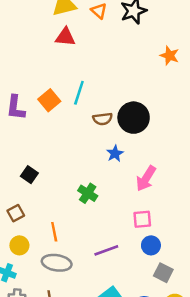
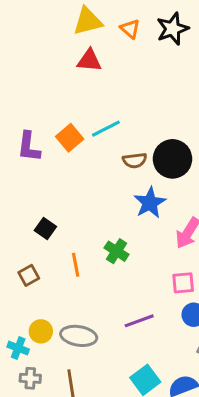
cyan line: (79, 93) -> (106, 129), turned 45
blue star: (115, 154) -> (150, 203), size x1.5
orange line: (54, 232) -> (76, 265), moved
yellow circle: (19, 245) -> (41, 331), moved

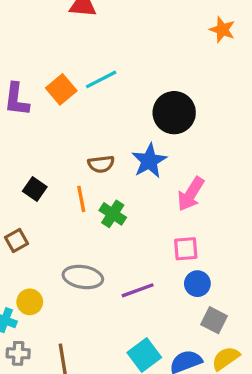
brown semicircle: (135, 160) -> (101, 164), moved
orange line: (76, 265) -> (81, 199), moved
gray ellipse: (79, 336) -> (83, 277), moved

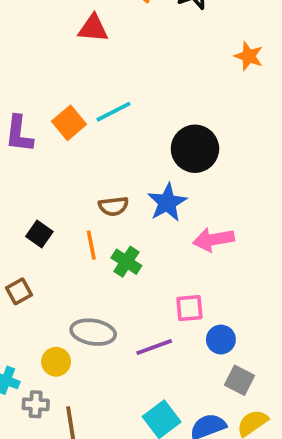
pink arrow: (191, 194) -> (213, 240), turned 48
pink square: (186, 249) -> (189, 308), moved
yellow circle: (30, 302) -> (56, 362), moved
gray cross: (18, 353) -> (36, 404), moved

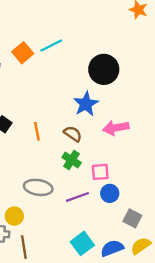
brown semicircle: (113, 206) -> (73, 134), moved, turned -138
green cross: (126, 262) -> (72, 160), moved
blue circle: (221, 340) -> (110, 193), moved
yellow circle: (56, 362) -> (14, 216), moved

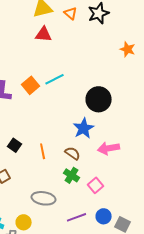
pink square: (100, 172) -> (96, 185), turned -35
blue circle: (110, 193) -> (104, 216), moved
purple line: (78, 197) -> (77, 217), moved

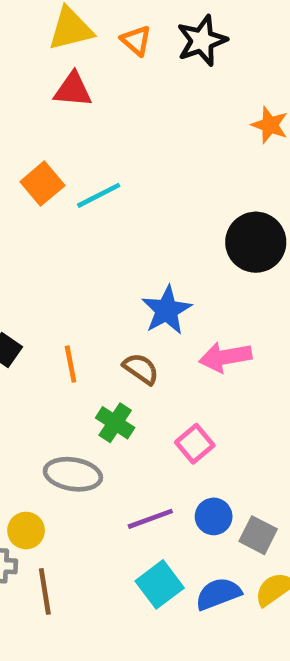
orange square: (31, 85) -> (42, 184), moved
black circle: (99, 99) -> (256, 242), moved
green cross: (72, 175) -> (115, 423), moved

